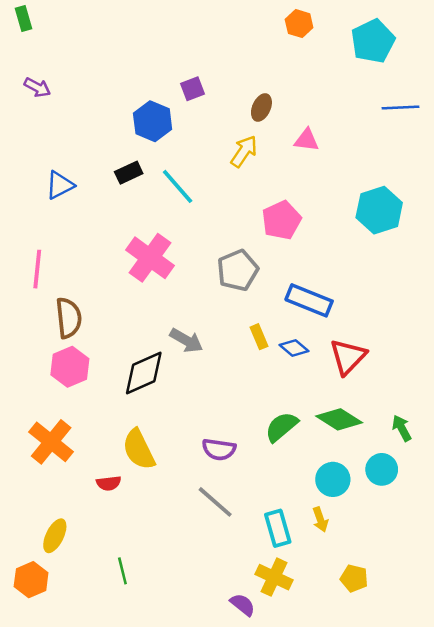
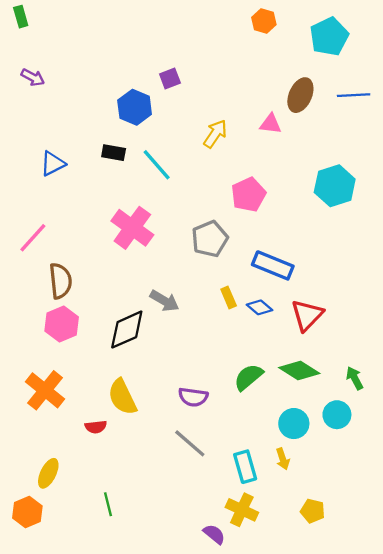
brown ellipse: (261, 107) -> (300, 95), moved, size x1.4
black rectangle: (129, 173) -> (114, 153), turned 35
pink line: (37, 269) -> (33, 238), turned 36

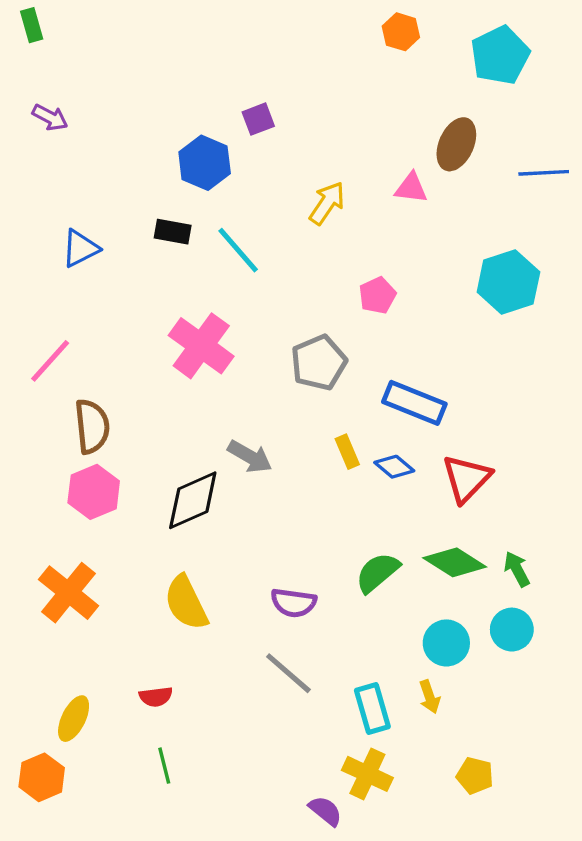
blue line: (354, 95) -> (544, 173), moved
pink pentagon: (248, 195) -> (377, 295), size x0.7
green arrow: (355, 378) -> (517, 569), moved
red semicircle: (96, 427) -> (156, 697), moved

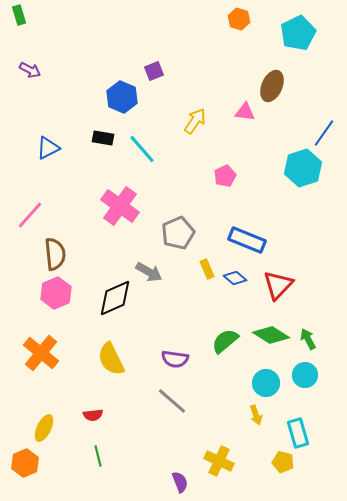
blue line: (544, 173) -> (324, 133), moved, turned -52
gray pentagon: (319, 363) -> (178, 233), moved
cyan rectangle: (372, 708) -> (298, 433), moved
purple semicircle: (325, 811) -> (180, 482), moved, turned 30

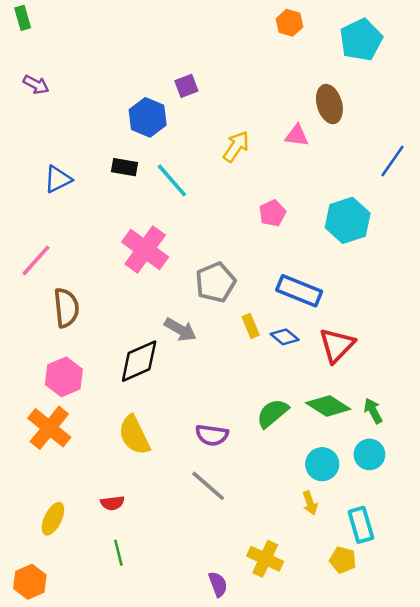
brown ellipse: (272, 86) -> (329, 104), turned -40
cyan hexagon: (303, 168) -> (348, 220), moved
pink hexagon: (56, 293) -> (64, 377), moved
orange hexagon: (25, 463) -> (30, 582), moved

